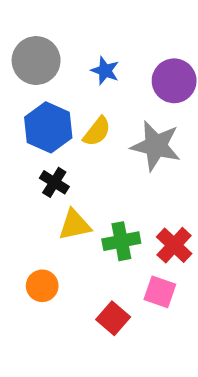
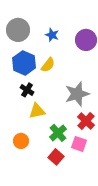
gray star: (156, 146) -> (77, 94), moved, turned -30
green cross: (121, 241) -> (58, 133), moved, turned -30

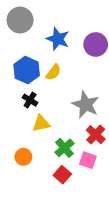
gray circle: (18, 30) -> (20, 20), moved
blue star: (52, 35) -> (58, 39), size x1.5
gray star: (77, 94) -> (86, 105), turned -30

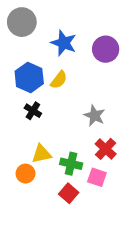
gray star: (86, 105) -> (94, 116), size x0.7
yellow triangle: (41, 123) -> (42, 154), moved
green cross: (65, 148) -> (71, 164), turned -36

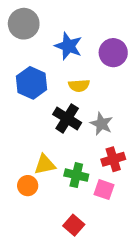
yellow semicircle: (59, 80) -> (79, 86), moved, turned 48
black cross: (33, 111) -> (67, 118), moved, size x1.5
red cross: (106, 149) -> (113, 159), turned 30
red square: (69, 193) -> (74, 225), moved

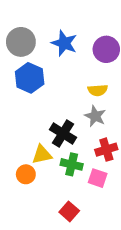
gray circle: (24, 24) -> (21, 42), moved
yellow semicircle: (79, 86) -> (98, 90), moved
black cross: (67, 118) -> (63, 133), moved

